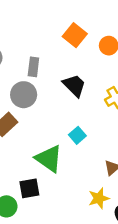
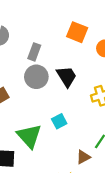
orange square: (75, 35) -> (77, 32), turned -30
gray circle: (24, 95) -> (36, 77), moved

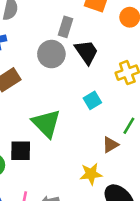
gray rectangle: (34, 52) -> (66, 27), moved
cyan square: (59, 121) -> (92, 100), moved

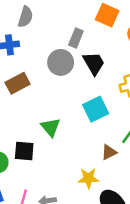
cyan square: (92, 100) -> (96, 109), size x1.5
green triangle: (46, 123) -> (51, 127), size x0.7

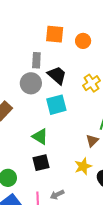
cyan square: (96, 109) -> (56, 105), moved, turned 30
black square: (24, 151) -> (41, 163), moved

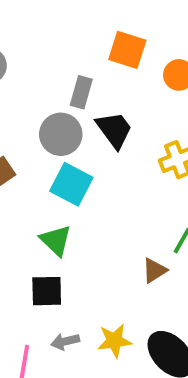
cyan square: (56, 105) -> (71, 184), moved, turned 30
yellow star: (83, 166) -> (114, 341), moved
gray arrow: (57, 195) -> (65, 341), moved

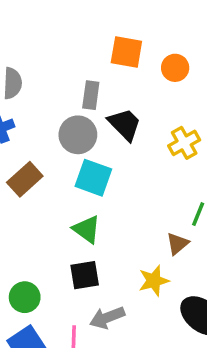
gray arrow: (65, 341) -> (107, 318), size x1.4
yellow star: (114, 341) -> (154, 281), moved

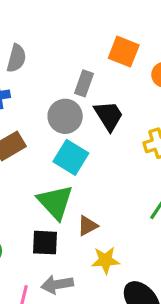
green triangle: (87, 229) -> (55, 202), size x1.4
brown triangle: (177, 244) -> (88, 226), moved

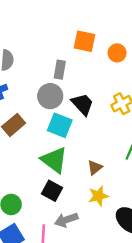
black trapezoid: (109, 116) -> (83, 104), moved
brown triangle: (88, 226) -> (95, 168), moved
black square: (45, 243) -> (52, 191), turned 36

